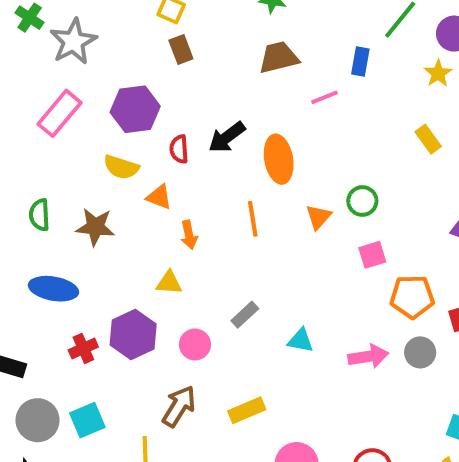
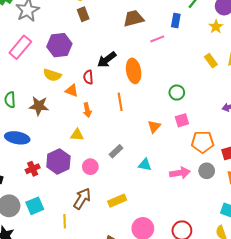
red semicircle: (179, 149) -> (88, 77), moved
orange triangle: (319, 217) -> (154, 127), moved

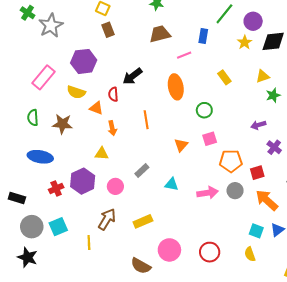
pink rectangle: (20, 47) -> (43, 77), moved
yellow rectangle: (211, 61) -> (224, 77), moved
orange ellipse: (134, 71) -> (176, 87), moved

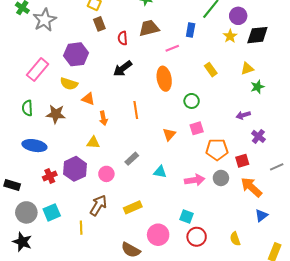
red semicircle: (113, 94) -> (123, 38), moved
cyan square: (256, 231) -> (186, 216), moved

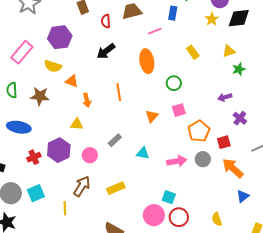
orange pentagon: (217, 150) -> (199, 131), turned -30
pink circle: (158, 235) -> (154, 215), moved

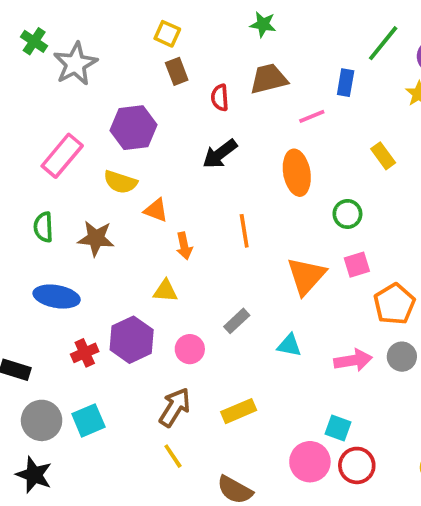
orange triangle: (152, 116) -> (306, 276), size x1.6
yellow line: (65, 208) -> (173, 456), moved, turned -32

